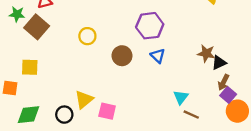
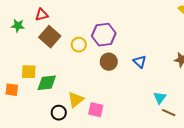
purple hexagon: (150, 26) -> (104, 35), moved
brown square: (37, 27) -> (50, 37), moved
green diamond: (29, 115) -> (47, 83), moved

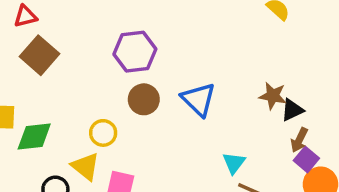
yellow circle: (79, 45) -> (103, 133), moved
blue triangle: (140, 62) -> (199, 99), size x1.5
yellow triangle: (76, 100) -> (85, 166), turned -42

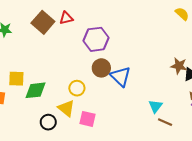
red triangle: (25, 16) -> (66, 18), moved
brown square: (39, 55) -> (43, 22), moved
blue triangle: (199, 99) -> (120, 76), moved

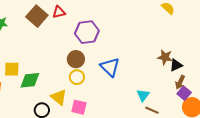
brown circle: (101, 68) -> (76, 59), moved
yellow circle: (77, 88) -> (77, 77), moved

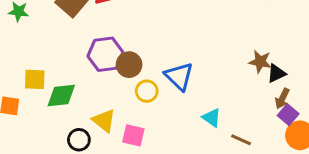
purple hexagon: (87, 32) -> (105, 54), moved
yellow circle: (77, 77) -> (147, 91), moved
cyan triangle: (143, 95) -> (212, 118), moved, turned -32

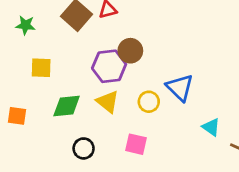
brown circle: (129, 65) -> (130, 51), moved
yellow square: (35, 79) -> (41, 68), moved
yellow triangle: (104, 121) -> (108, 102), moved

